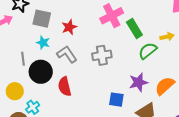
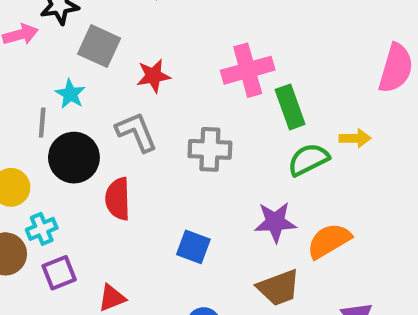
cyan star: (43, 43) -> (70, 94), moved
blue square: (116, 100) -> (193, 247), moved

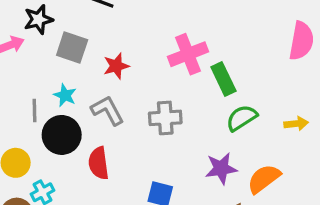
cyan star: (70, 94) -> (65, 95), moved
yellow arrow: (355, 138) -> (296, 124), moved

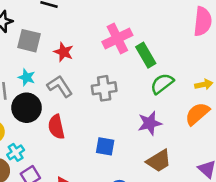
red star: (116, 66) -> (64, 52), turned -30
orange semicircle: (264, 179) -> (197, 114), moved

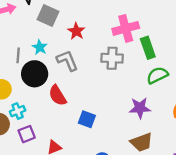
gray cross: (104, 88) -> (112, 58), moved
red semicircle: (56, 127) -> (57, 95), turned -30
blue square: (105, 146) -> (87, 119), moved

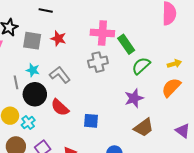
pink cross: (126, 28) -> (102, 33), turned 35
red star: (76, 31) -> (58, 38), moved
cyan cross: (18, 111) -> (28, 123), moved

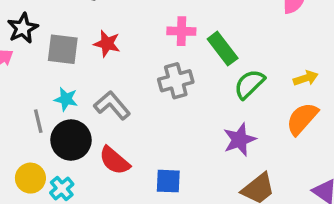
pink cross: (102, 33) -> (181, 31), size x0.7

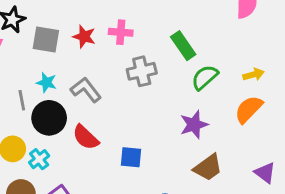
pink cross: (181, 31) -> (121, 32), moved

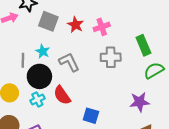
pink cross: (121, 32) -> (102, 27), turned -35
cyan cross: (39, 159) -> (37, 99), moved

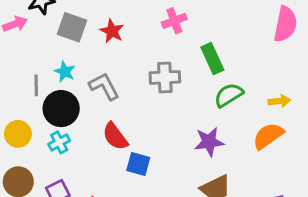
pink cross: (102, 27) -> (174, 21), moved
red semicircle: (62, 95) -> (115, 136), moved

